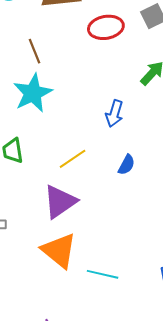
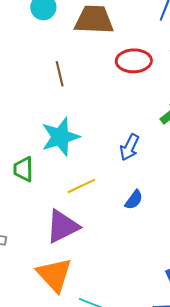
cyan star: (33, 93) -> (60, 137), moved

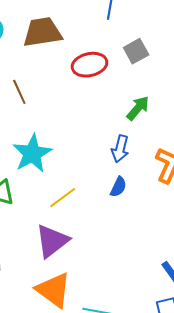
blue arrow: (129, 147) -> (120, 149), moved
blue semicircle: (134, 200) -> (118, 187), moved

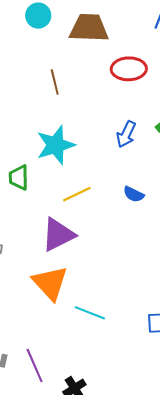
blue arrow: (120, 149) -> (126, 134), moved
blue semicircle: (118, 187) -> (134, 194), turned 80

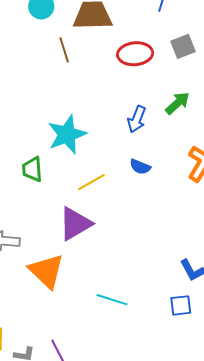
brown line: (55, 82) -> (64, 50), moved
blue semicircle: (134, 194) -> (140, 167), moved
orange triangle: (50, 283) -> (46, 271), moved

